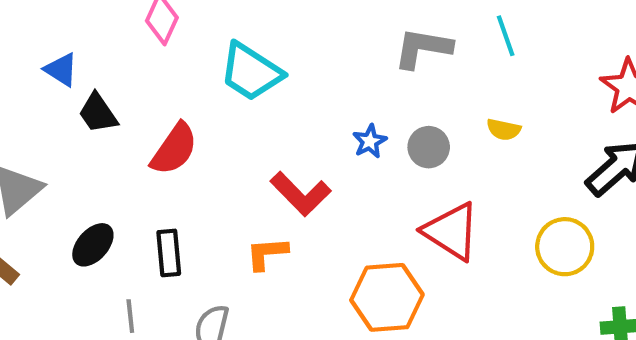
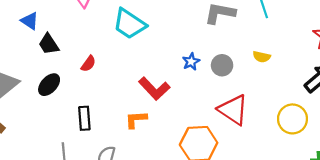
red semicircle: (174, 149) -> (88, 64), size x0.6
black ellipse: (93, 245) -> (49, 85), moved

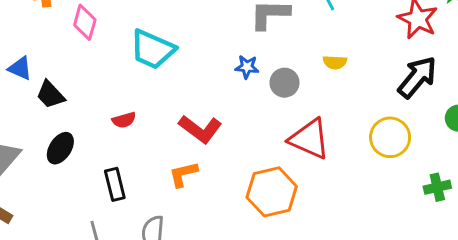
blue star: (191, 62) -> (247, 67), moved, turned -30
red semicircle: (88, 64) -> (124, 120), moved, turned 48

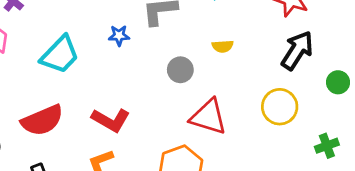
cyan trapezoid: (152, 49) -> (60, 55), turned -63
blue star: (247, 67) -> (119, 35), moved
red semicircle: (124, 120) -> (42, 120), size x2.0

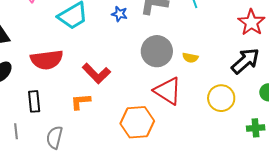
yellow semicircle: (223, 46) -> (190, 58), moved
gray circle: (180, 70) -> (157, 51), size x1.6
green cross: (327, 146) -> (256, 128), moved

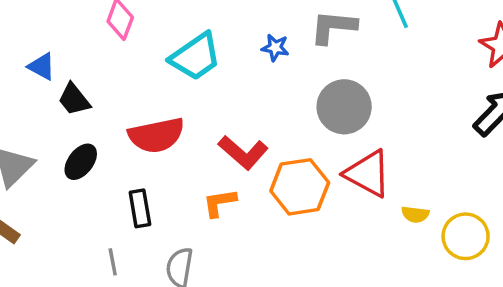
yellow semicircle: (190, 58) -> (415, 214), moved
yellow circle: (221, 98) -> (466, 236), moved
orange hexagon: (137, 122) -> (300, 187), moved

